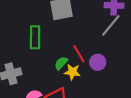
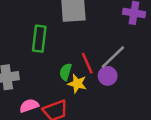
gray line: (111, 25) -> (113, 57), moved
green semicircle: (61, 63) -> (66, 72), turned -32

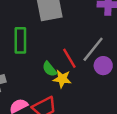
green semicircle: (66, 72) -> (50, 69), turned -49
purple circle: (108, 76) -> (103, 66), moved

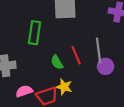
gray line: (93, 49) -> (99, 50), turned -55
yellow star: (62, 79) -> (64, 87), moved

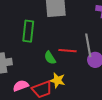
red line: (76, 55) -> (68, 51), turned -60

